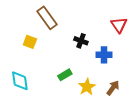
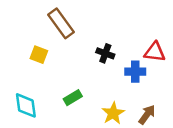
red triangle: (119, 25) -> (155, 52), moved, turned -48
green rectangle: (65, 75) -> (73, 98), moved

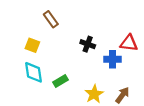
brown rectangle: (61, 23) -> (51, 19), size x0.7
cyan diamond: (26, 105) -> (33, 72), moved

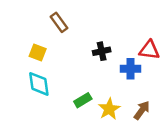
black cross: (88, 44) -> (102, 51), turned -32
green rectangle: (61, 81) -> (83, 100), moved

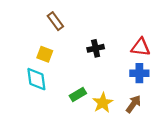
yellow square: (38, 52) -> (45, 54), moved
blue cross: (131, 69) -> (139, 73), moved

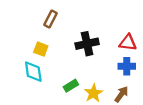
brown rectangle: (55, 21) -> (50, 19), turned 63
black cross: (96, 48) -> (87, 44), size x1.5

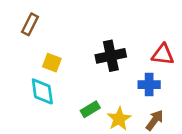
brown rectangle: (50, 19) -> (30, 24), moved
blue cross: (127, 66) -> (149, 85), moved

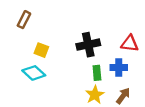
cyan diamond: (42, 91) -> (34, 73), turned -40
green rectangle: (90, 109) -> (97, 73), moved, turned -64

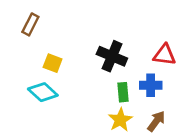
black cross: (88, 45) -> (112, 56), turned 35

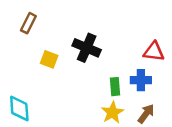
black cross: (112, 56) -> (87, 48), moved
cyan diamond: (43, 92) -> (19, 109), moved, turned 44

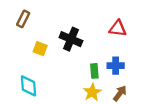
red triangle: (154, 52) -> (118, 28), moved
cyan diamond: (19, 109) -> (28, 86), moved

